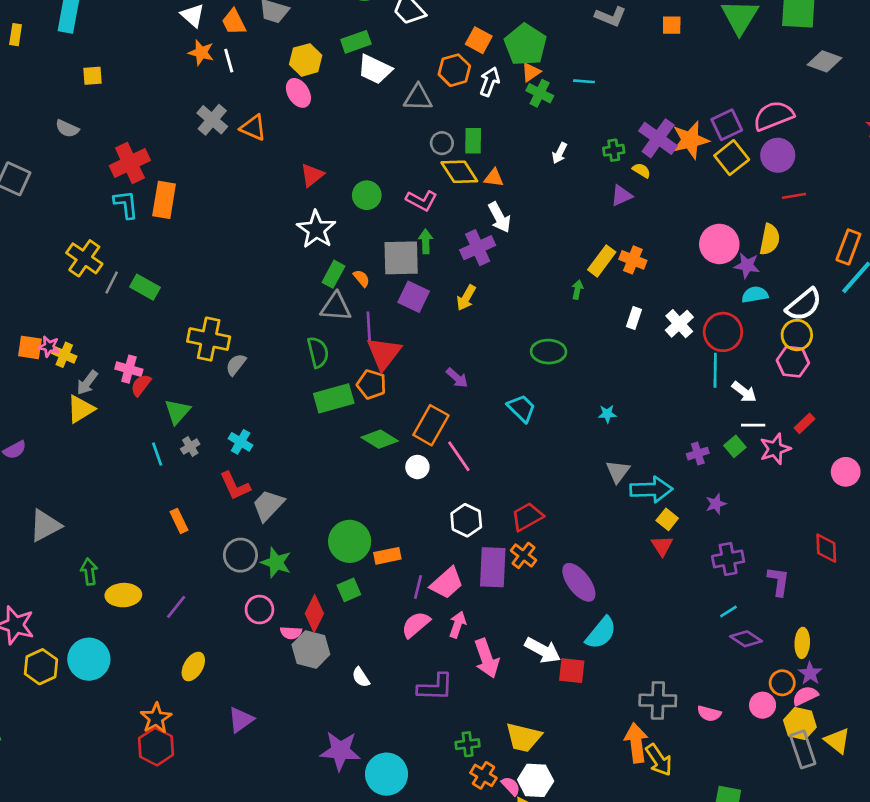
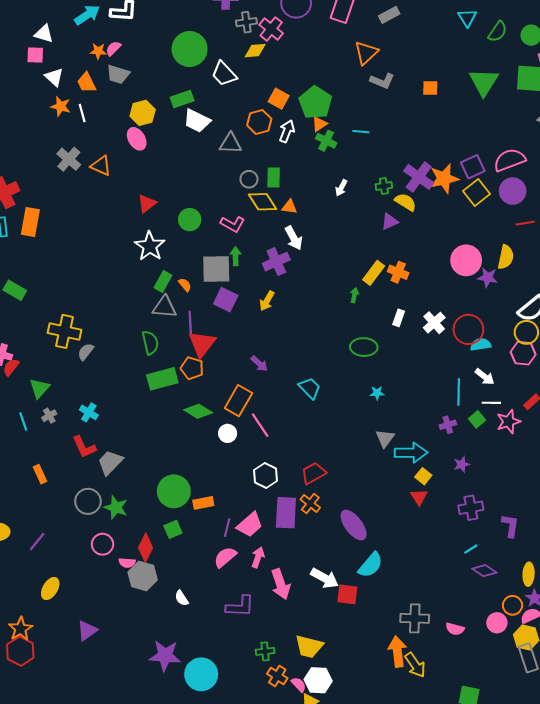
yellow semicircle: (641, 170) -> (406, 202), size x1.5
cyan semicircle: (755, 295) -> (481, 344), moved
green ellipse: (549, 352) -> (364, 347), moved
cyan line: (715, 370) -> (459, 392), moved

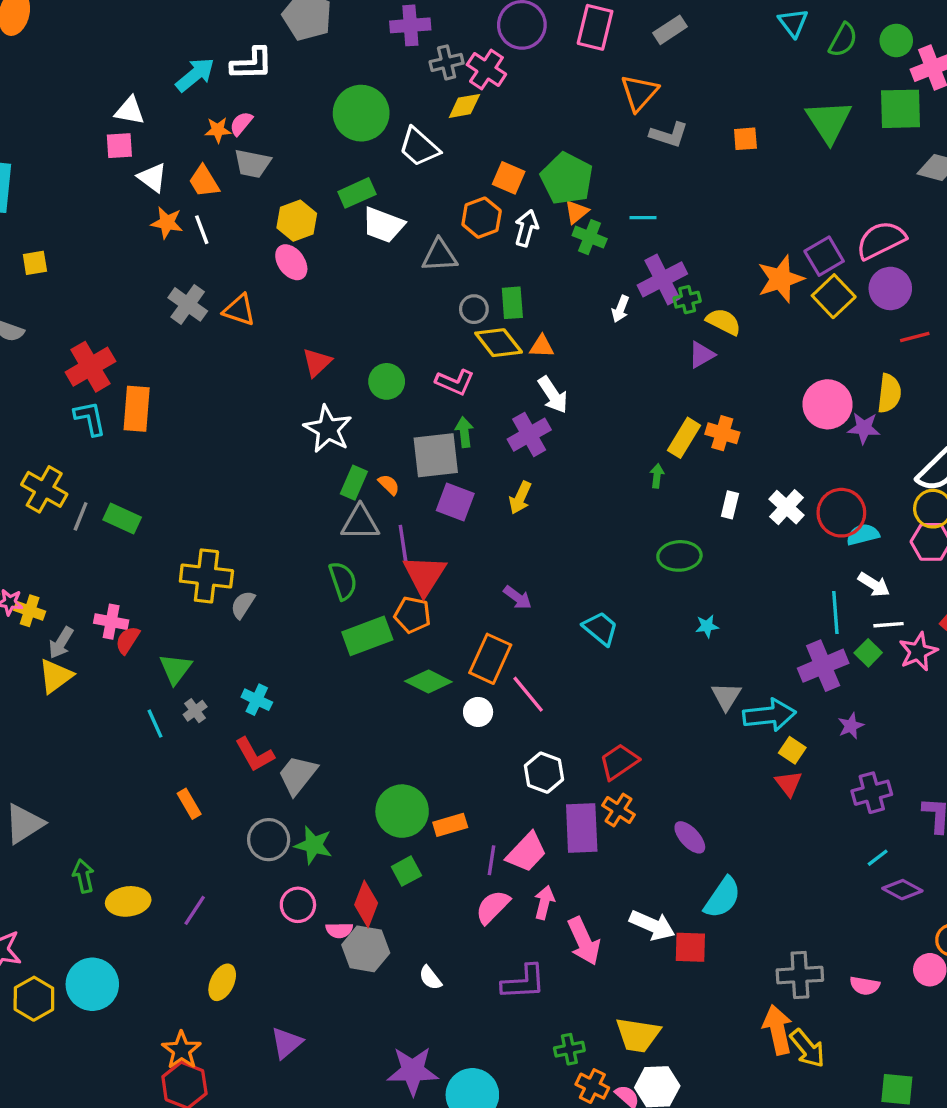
purple cross: (419, 177) -> (662, 279), moved, turned 32
purple cross: (448, 425) -> (823, 666), size x1.8
purple ellipse: (354, 525) -> (690, 837), size x0.7

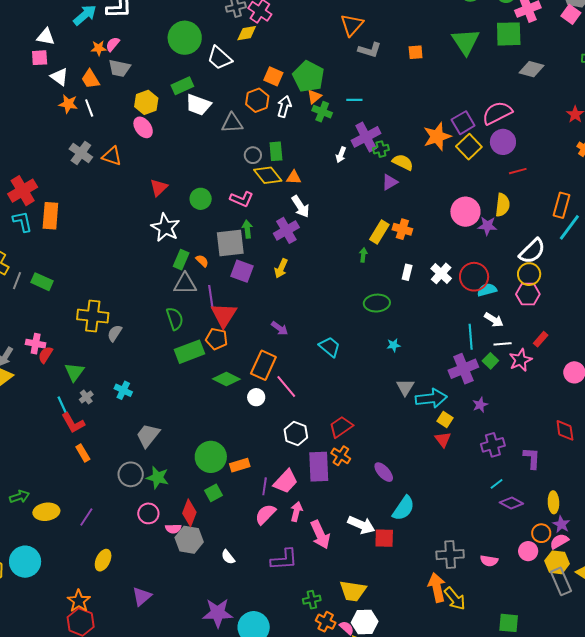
red L-shape: (255, 755) -> (73, 423), moved
green arrow: (83, 876) -> (19, 497), turned 84

